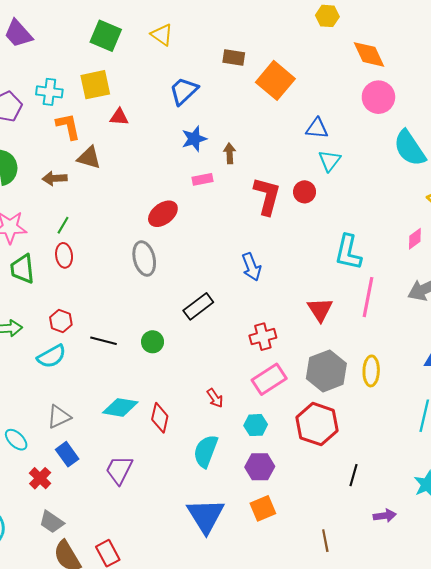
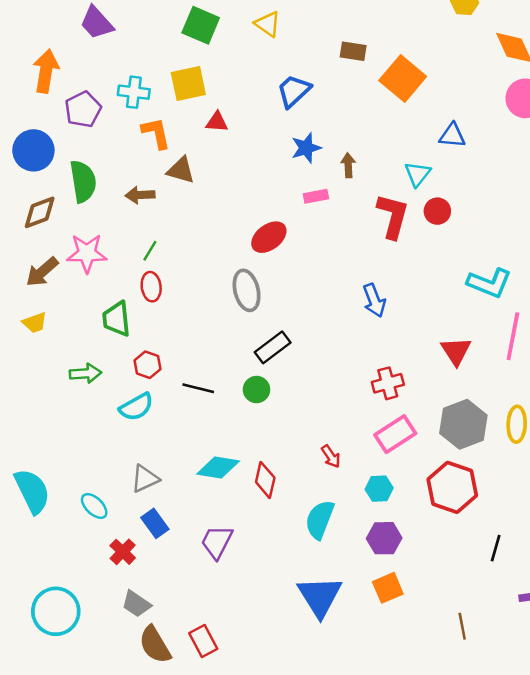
cyan triangle: (330, 161) -> (418, 174), moved
cyan L-shape: (348, 252) -> (489, 283), turned -81
green trapezoid: (22, 269) -> (116, 319), moved
black rectangle: (198, 306) -> (273, 347), moved

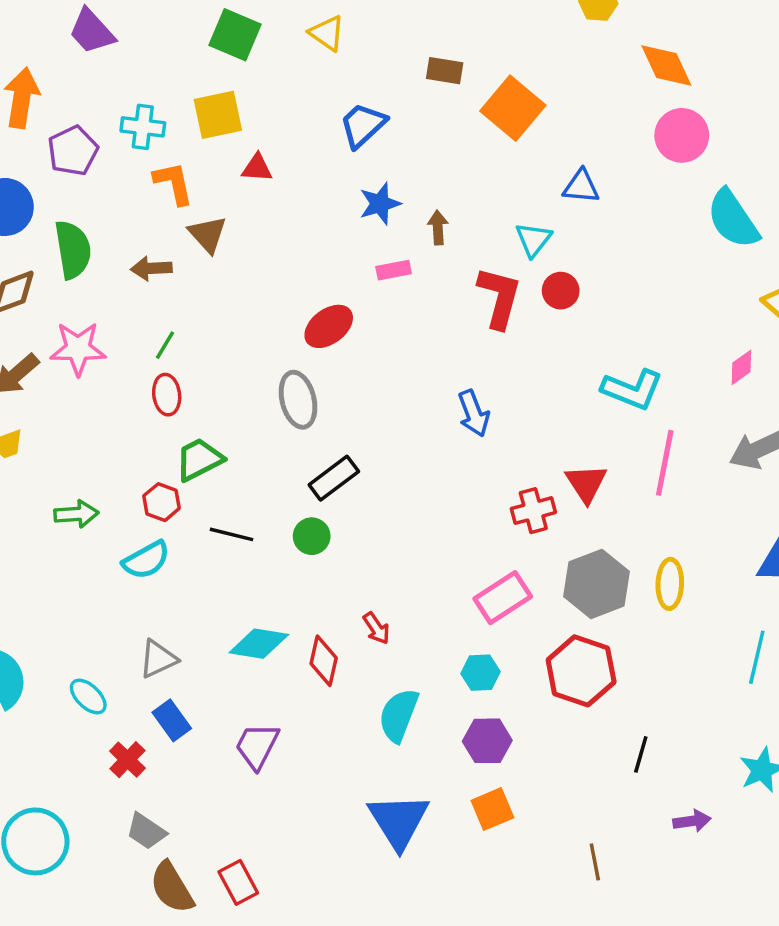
brown triangle: (181, 170) -> (208, 234), turned 32
green trapezoid: (116, 319) -> (199, 459), moved, turned 69
red cross: (388, 383) -> (533, 511), moved
red arrow: (331, 456) -> (376, 628), moved

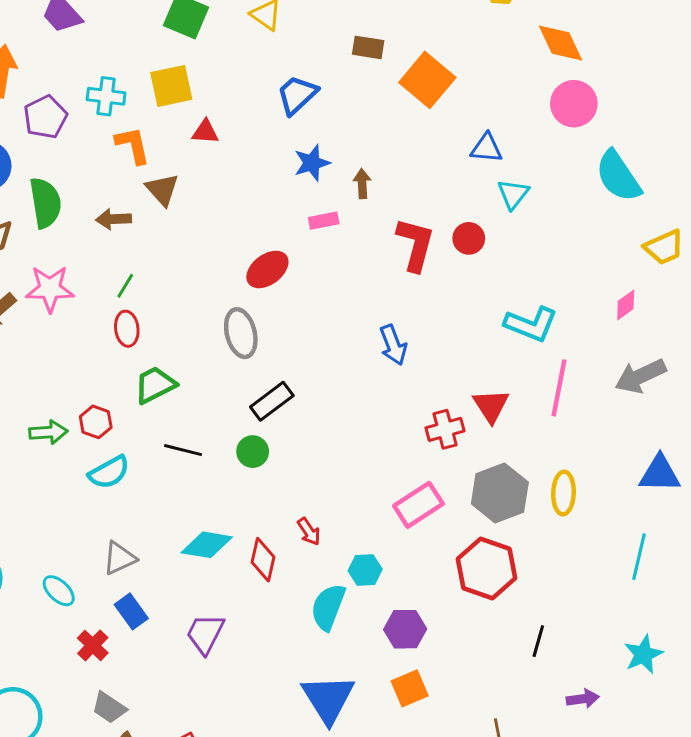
cyan triangle: (533, 239) -> (513, 194), moved
red hexagon: (162, 502) -> (96, 422), moved
cyan hexagon: (480, 673) -> (365, 570), moved

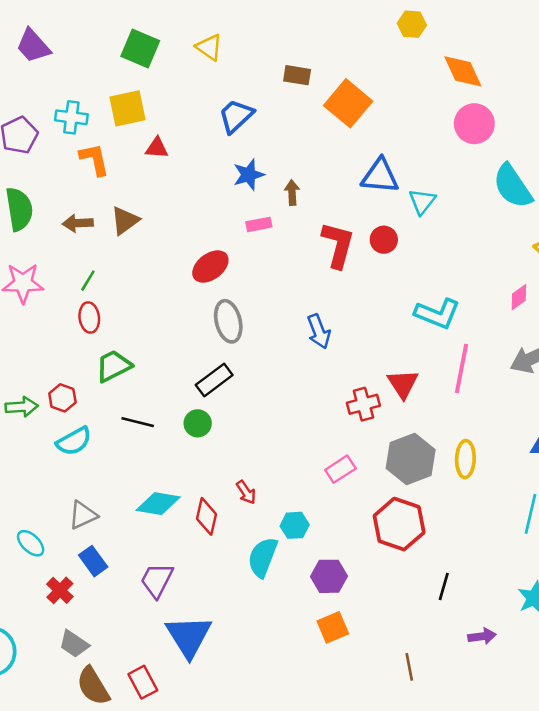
blue triangle: (487, 148) -> (380, 176), moved, size x1.4
brown triangle: (162, 190) -> (125, 221), moved, turned 36
gray ellipse: (241, 333) -> (228, 321), moved
pink rectangle: (418, 505) -> (340, 469), size x0.7
blue triangle: (328, 699) -> (189, 636), moved

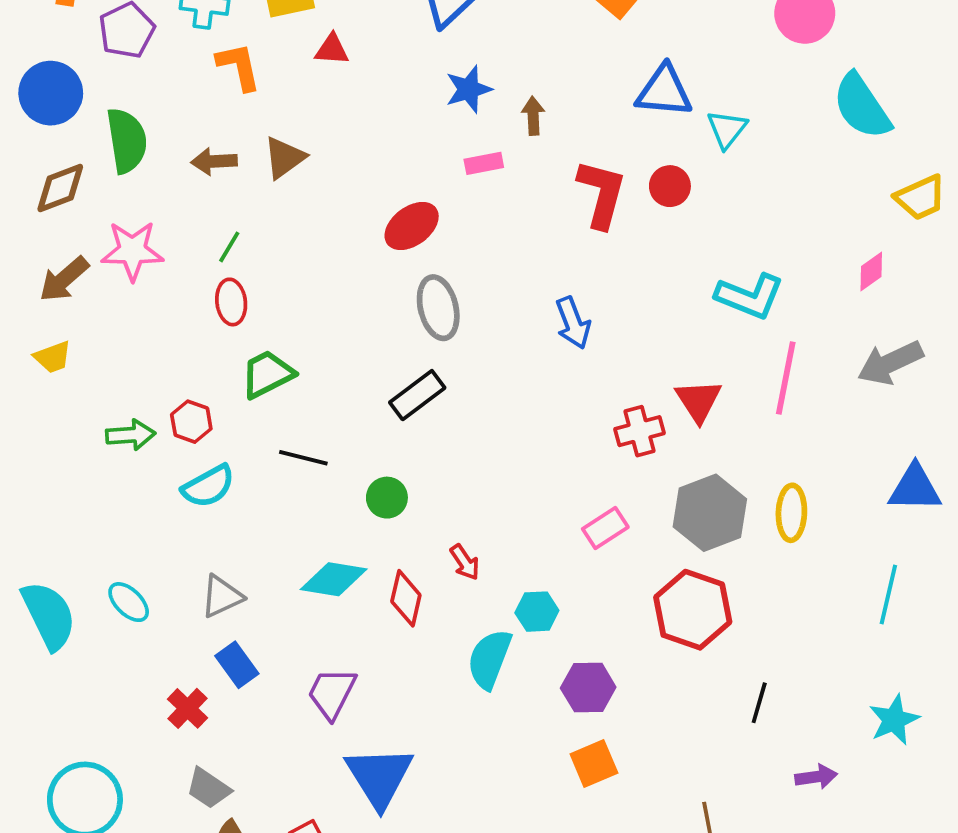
green circle: (198, 423) -> (387, 498), moved
cyan ellipse: (31, 543) -> (129, 602), moved

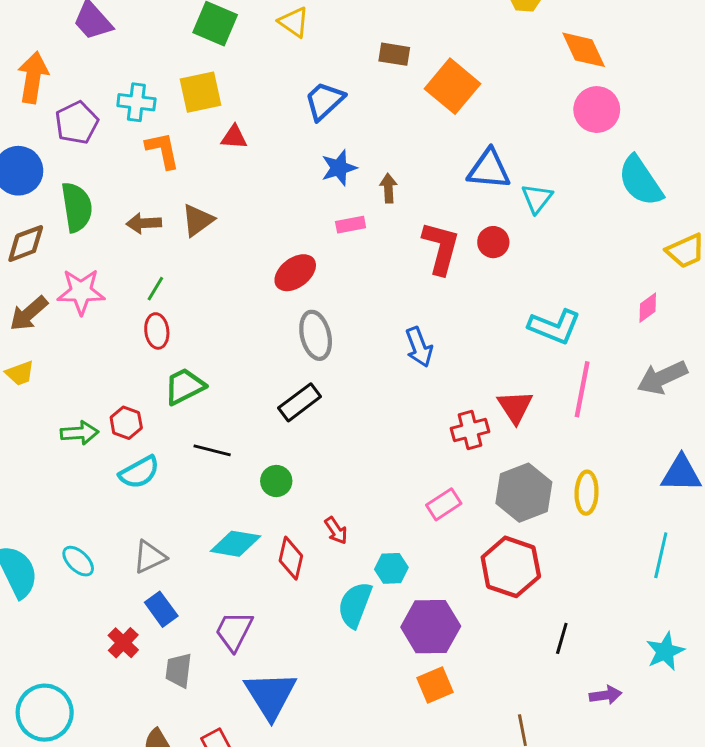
purple hexagon: (588, 688) -> (431, 627), size x1.4
gray trapezoid: (208, 788) -> (179, 670), moved, turned 63

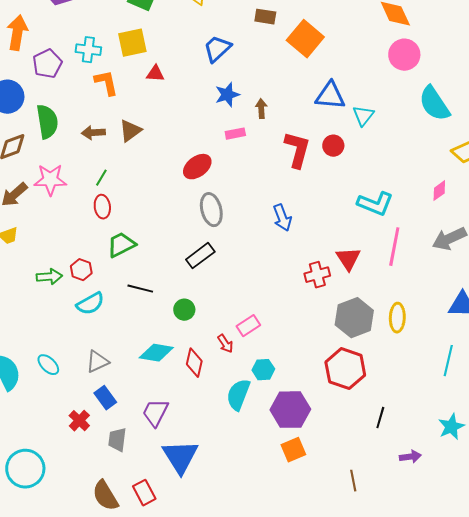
pink rectangle: (444, 504) -> (248, 326), moved

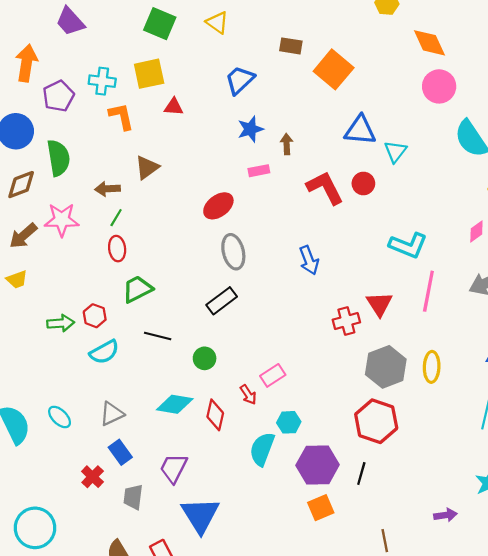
brown arrow: (93, 133) -> (108, 189), moved
red L-shape: (297, 150) -> (325, 188), turned -42
black line: (380, 418) -> (361, 473), moved

